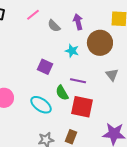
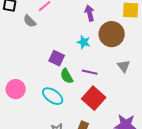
gray semicircle: (54, 26) -> (30, 21), moved
green semicircle: (62, 93) -> (67, 76), moved
red square: (82, 107) -> (94, 98), turned 30

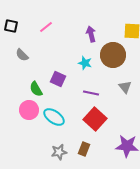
gray semicircle: (30, 21) -> (22, 55), moved
green semicircle: (67, 76) -> (36, 89), moved
pink circle: (16, 89) -> (29, 110), moved

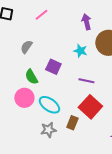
gray semicircle: (22, 55) -> (26, 47), moved, turned 80
brown rectangle: (84, 149) -> (72, 123), moved
gray star: (59, 152) -> (48, 130), moved

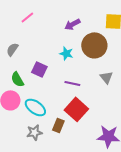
purple arrow: (86, 22) -> (72, 24), turned -105

